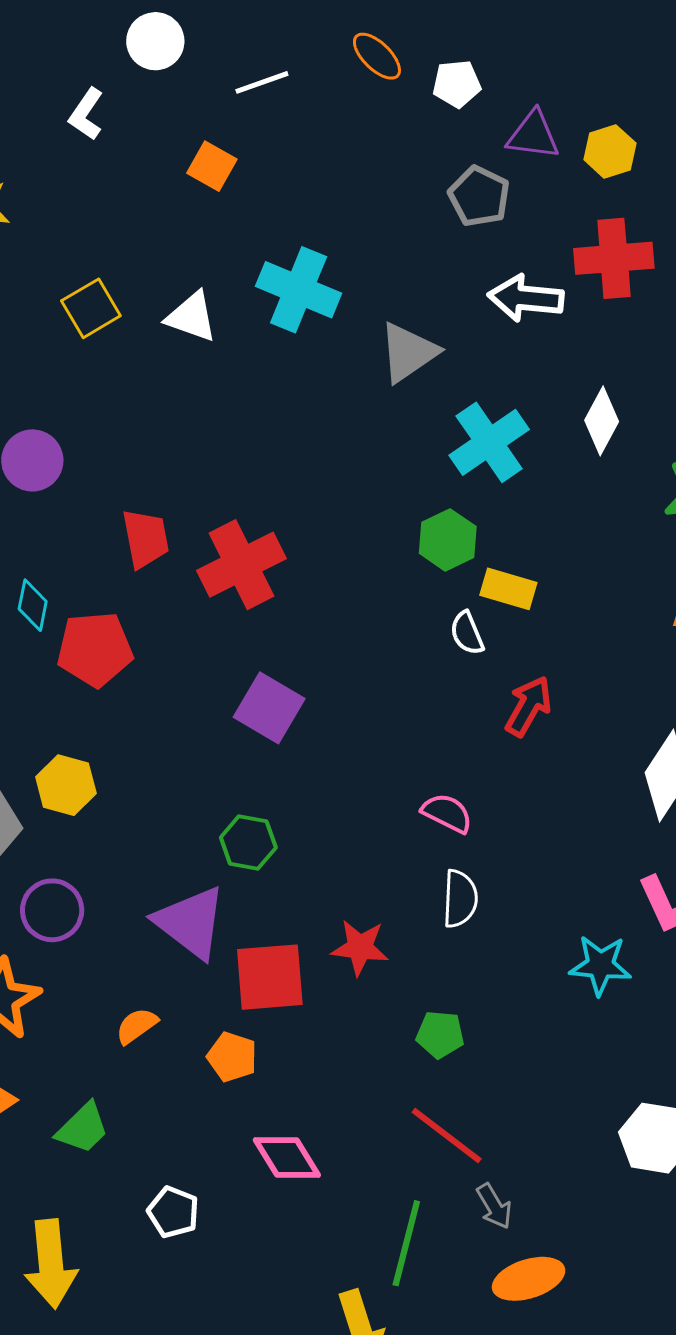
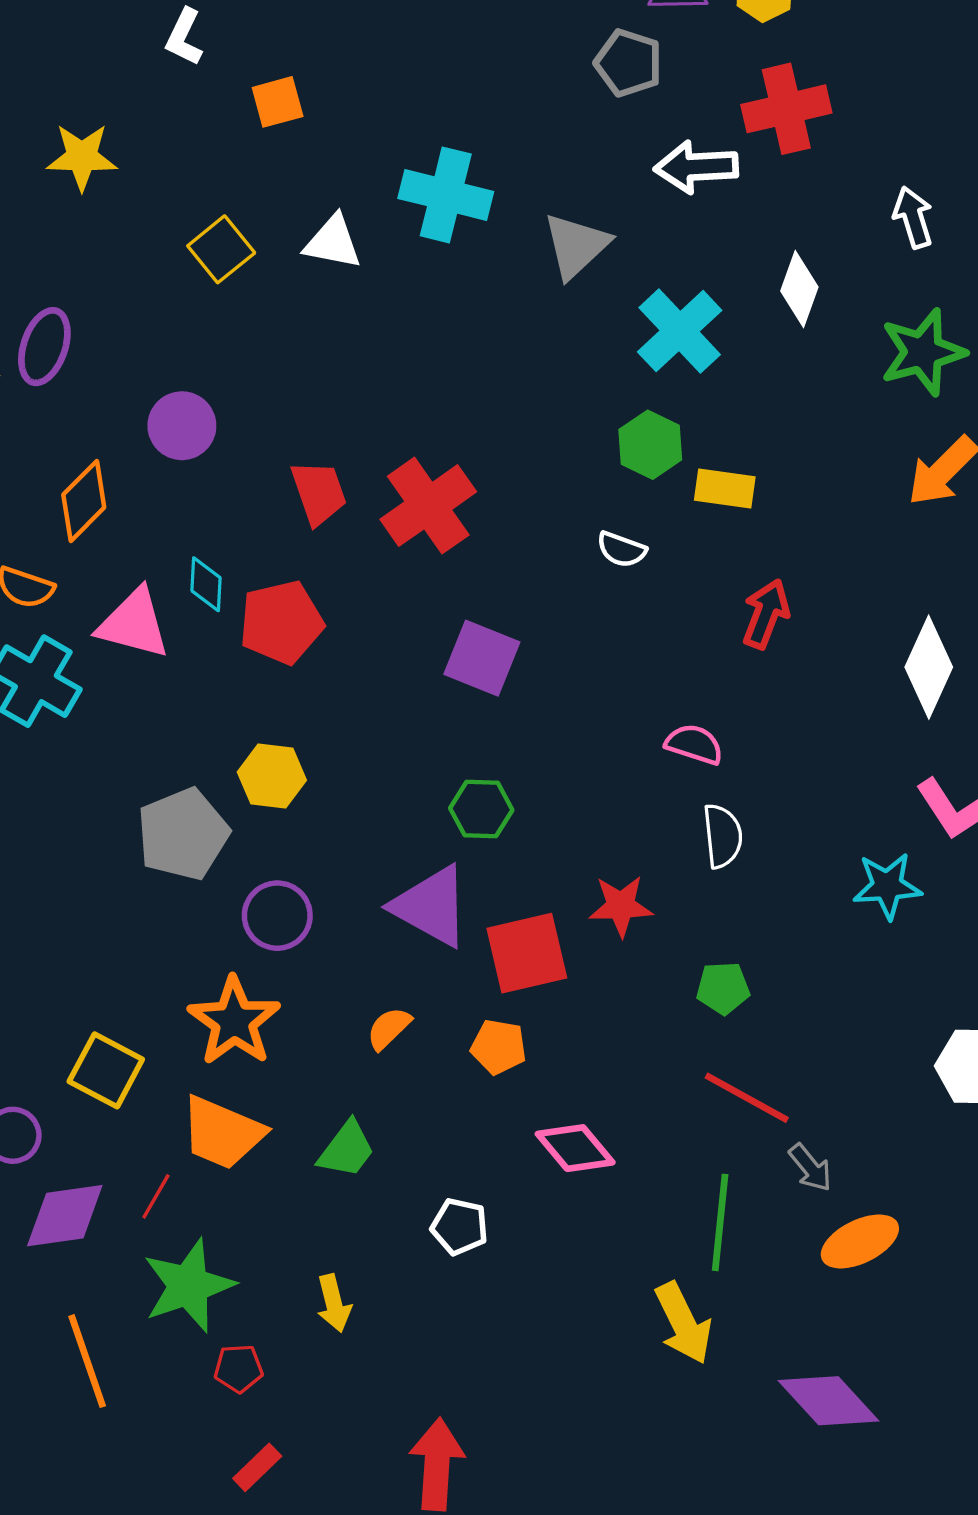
orange square: (212, 166) -> (278, 102), moved, turned -36
white semicircle: (467, 633) -> (621, 550), moved, turned -39
yellow arrow: (51, 1264) -> (334, 1303), size x0.6

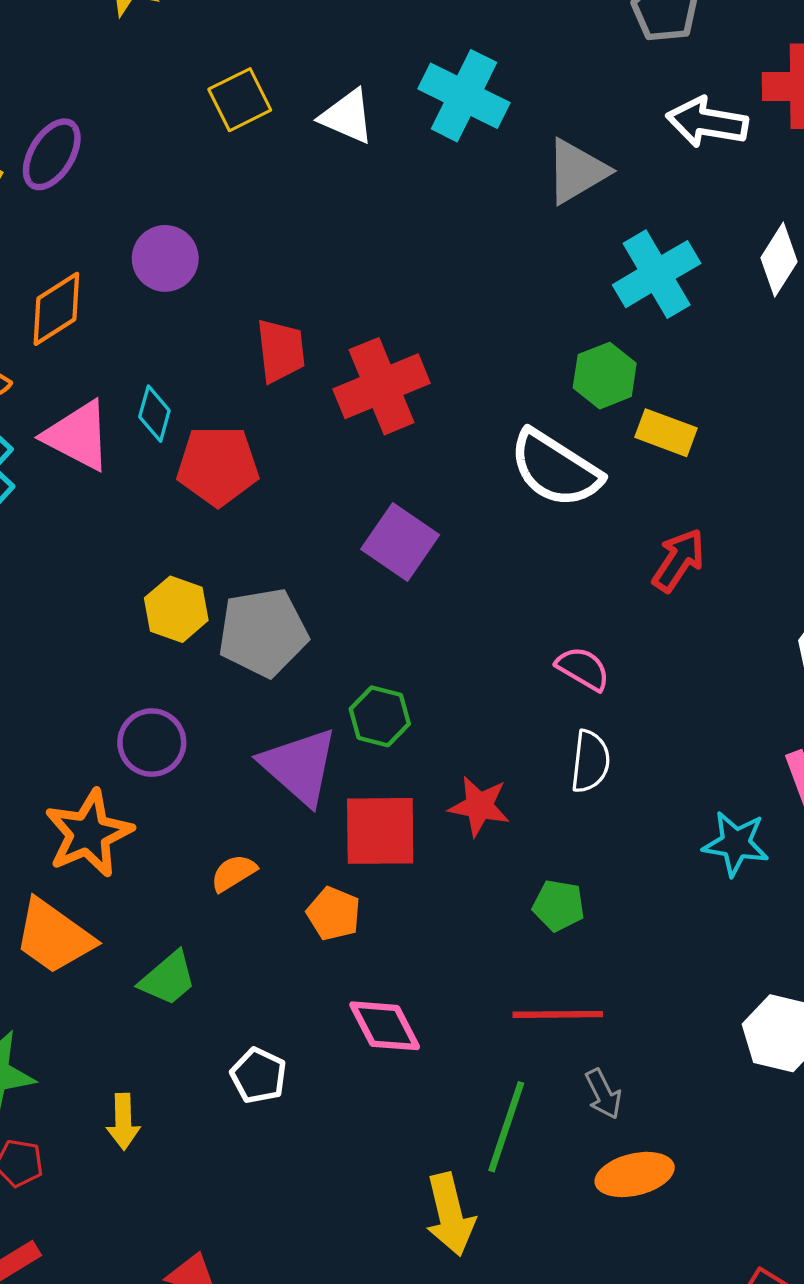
white semicircle: (621, 550) -> (555, 469), size x2.0
green hexagon: (481, 809) -> (380, 716), moved
gray pentagon: (183, 834) -> (263, 632), moved
red line: (747, 1098) -> (558, 1014), turned -42

